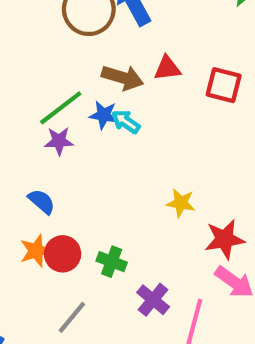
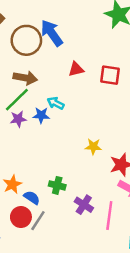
brown arrow: (123, 78) -> (25, 78), moved
blue star: (104, 115) -> (41, 115), moved
blue semicircle: (42, 201) -> (32, 198), moved
red circle: (63, 254) -> (21, 217), moved

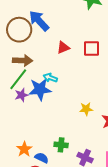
blue star: (41, 115) -> (40, 89), size x1.6

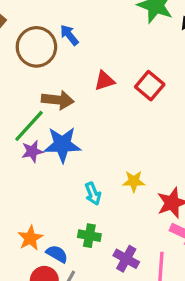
blue arrow: (39, 21) -> (69, 35), size x0.6
red square: (92, 49) -> (150, 86), turned 36
brown arrow: (23, 60) -> (58, 100), moved
cyan arrow: (50, 78) -> (93, 194), moved, turned -136

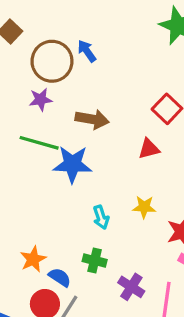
red triangle: (104, 81) -> (149, 149), moved
brown arrow: (58, 100) -> (92, 119), moved
green line: (29, 126) -> (39, 143), turned 60
purple star: (32, 151) -> (41, 100), moved

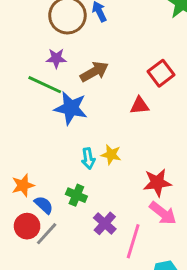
purple star: (41, 100) -> (56, 58), moved
brown arrow: (92, 119) -> (94, 72), turned -48
yellow star: (144, 207) -> (111, 155), moved

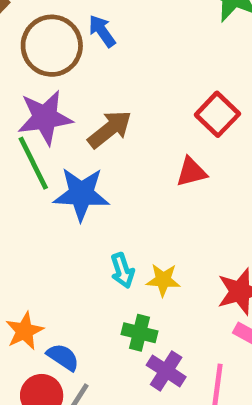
purple star: (56, 58) -> (45, 118), size x1.6
green line: (45, 85) -> (33, 163), turned 48
yellow star: (111, 155) -> (163, 280), moved
green cross: (76, 195) -> (140, 333), moved

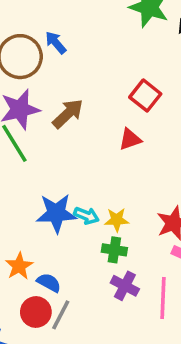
blue star: (81, 194) -> (56, 213), moved
cyan arrow: (122, 271) -> (86, 216), turned -45
green cross: (140, 333) -> (114, 250), moved

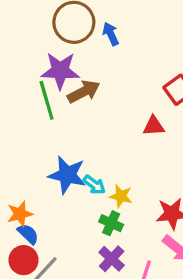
blue arrow: (56, 43) -> (111, 34), moved
brown arrow: (68, 114) -> (84, 92), moved
blue semicircle: (49, 283) -> (28, 234), moved

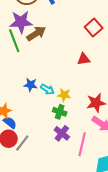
red triangle: (154, 126) -> (84, 59), moved
blue star: (67, 175) -> (31, 85), size x0.6

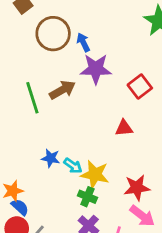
purple star: (21, 22) -> (96, 69), moved
yellow star: (64, 95) -> (95, 174), size x1.5

